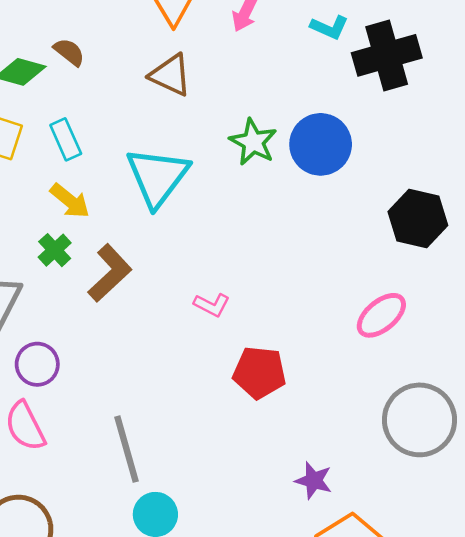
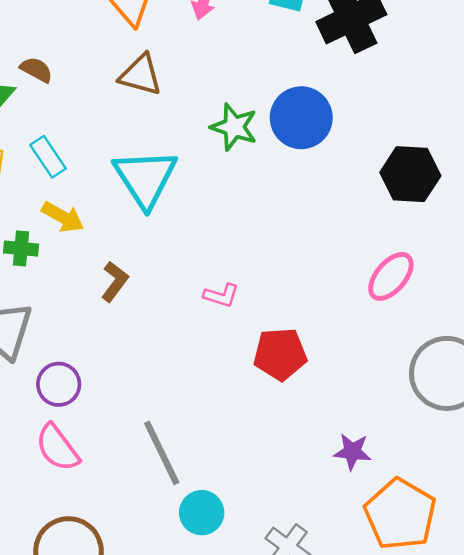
green cross: (55, 250) -> (21, 248), moved, turned -32
brown L-shape: (110, 273) -> (115, 282), size x0.7

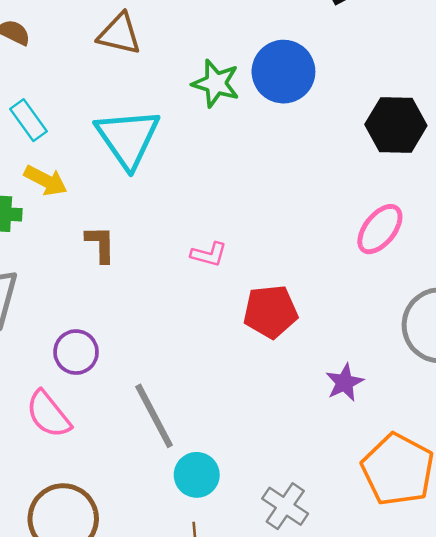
brown L-shape: (115, 282) -> (100, 244), turned -36
purple circle: (59, 384) -> (76, 352), moved
purple star: (352, 452) -> (344, 383), moved, turned -30

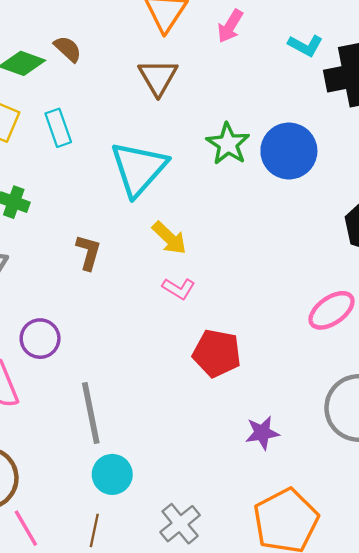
brown triangle: (119, 34) -> (158, 77), turned 30
yellow arrow: (46, 180) -> (169, 238), moved

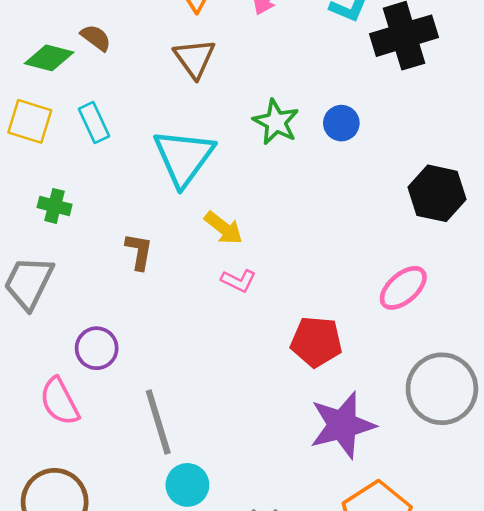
blue circle: (289, 151) -> (341, 123), size x0.6
red pentagon: (217, 353) -> (316, 342), moved
purple star: (262, 433) -> (342, 425), size x1.8

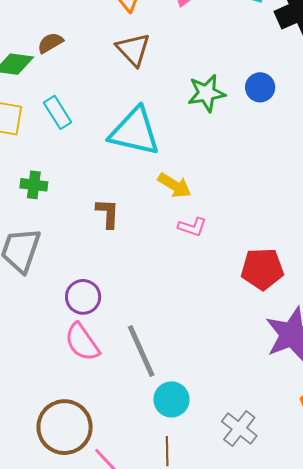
brown semicircle: (96, 38) -> (50, 43), turned -60
green star: (276, 122) -> (206, 93), turned -30
cyan triangle: (184, 157) -> (135, 132), turned -46
pink semicircle: (59, 401) -> (82, 342), moved

